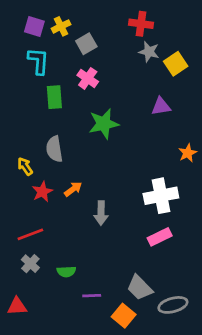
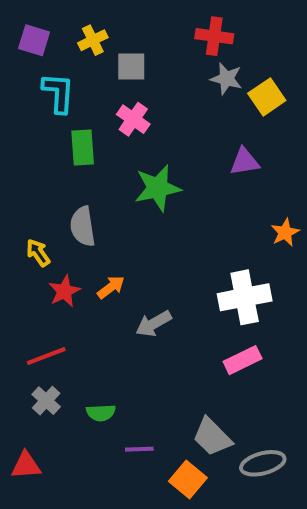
purple square: (34, 26) -> (34, 40), moved
gray square: (86, 44) -> (131, 67), turned 30
gray arrow: (101, 213) -> (154, 324), turned 60

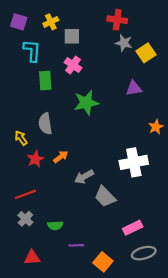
pink rectangle: (243, 360) -> (133, 228), moved
gray trapezoid: (212, 437) -> (105, 197), moved
red triangle: (26, 465) -> (32, 258), moved

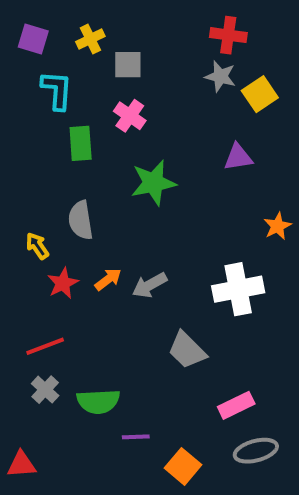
red cross: (117, 20) -> (228, 35), moved
gray arrow: (84, 177) -> (150, 285), moved
green semicircle: (55, 225) -> (98, 401), size x1.5
red triangle: (32, 258) -> (21, 464), moved

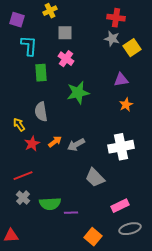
yellow cross: (90, 39) -> (50, 11), moved
orange star: (278, 226) -> (126, 105), moved
purple line: (136, 437) -> (71, 213), moved

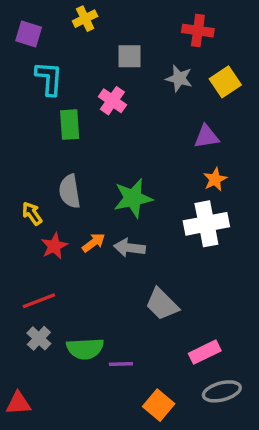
gray square: (65, 33) -> (130, 56), moved
gray star: (112, 39) -> (179, 78), moved
green star: (78, 93) -> (133, 198), moved
gray arrow: (76, 145) -> (130, 248), turned 36
white cross: (121, 147) -> (206, 224), moved

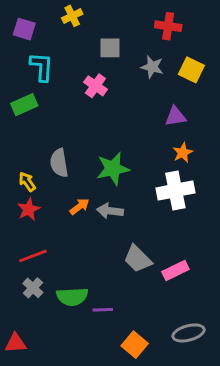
yellow square: (225, 82) -> (191, 70), turned -30
green rectangle: (70, 125) -> (24, 105), moved, turned 70
red star: (54, 246) -> (29, 209), moved
pink rectangle: (205, 352) -> (175, 270), moved

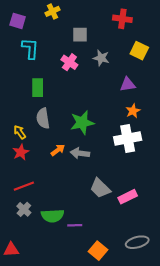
gray star: (152, 67) -> (101, 58), moved
green rectangle: (24, 105) -> (38, 88), moved, turned -66

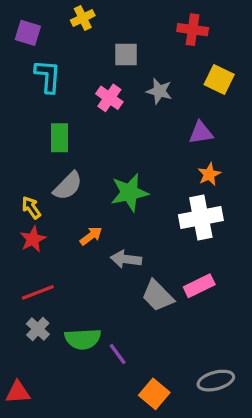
gray semicircle: (43, 118) -> (68, 186), turned -126
gray arrow: (80, 153) -> (126, 259), moved
pink rectangle: (128, 197) -> (199, 286), moved
purple line: (75, 225) -> (118, 354), turned 56

